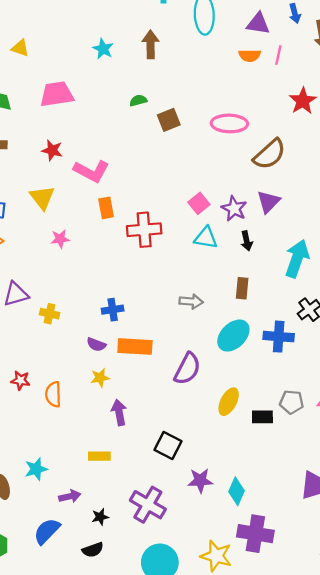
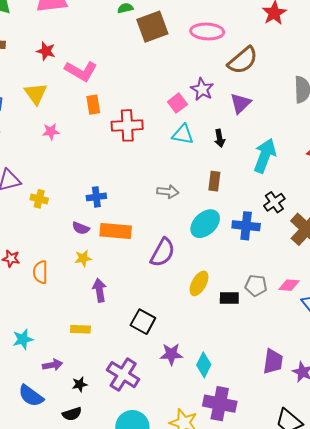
brown square: (169, 120) -> (152, 27), size x1.5
purple star: (234, 209) -> (202, 89), moved
blue semicircle: (47, 531) -> (31, 396), turned -100

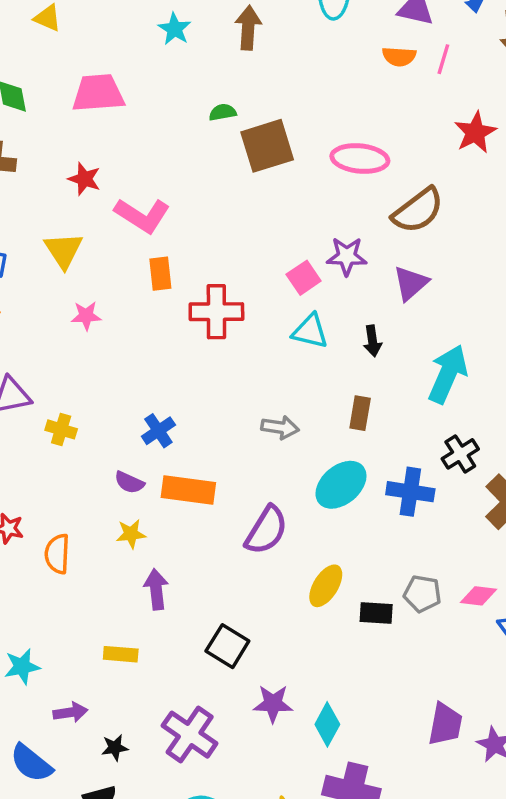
purple star: (202, 89) -> (347, 256), turned -30
blue cross: (96, 197) -> (158, 431), turned -30

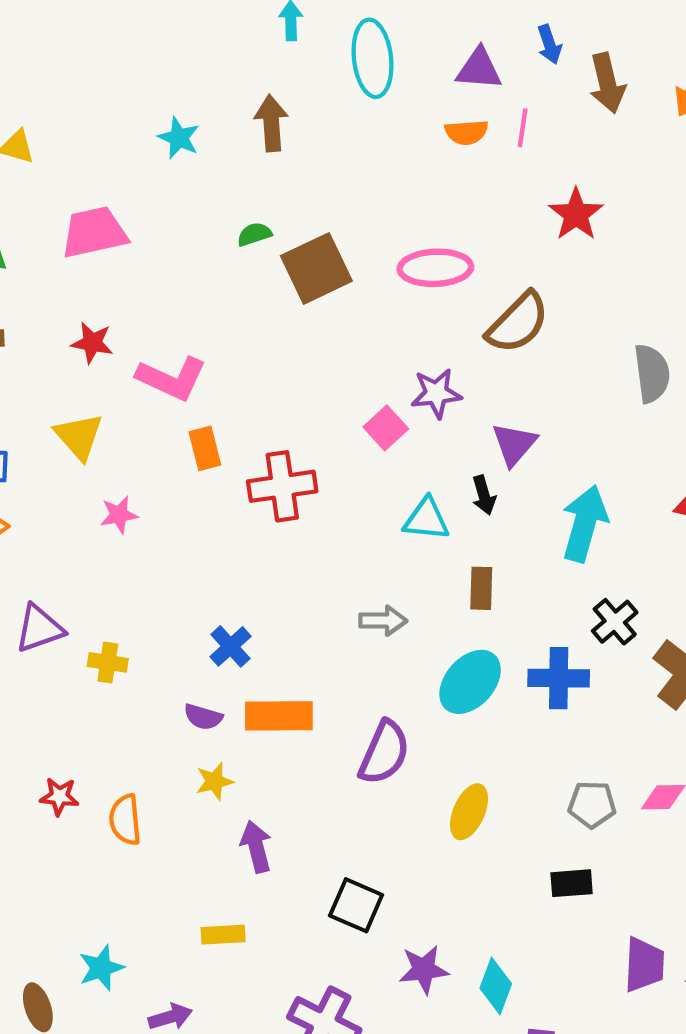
purple triangle: (411, 283) -> (514, 444), moved
cyan triangle: (310, 331) -> (426, 519), moved
black rectangle: (376, 613) -> (572, 883), moved

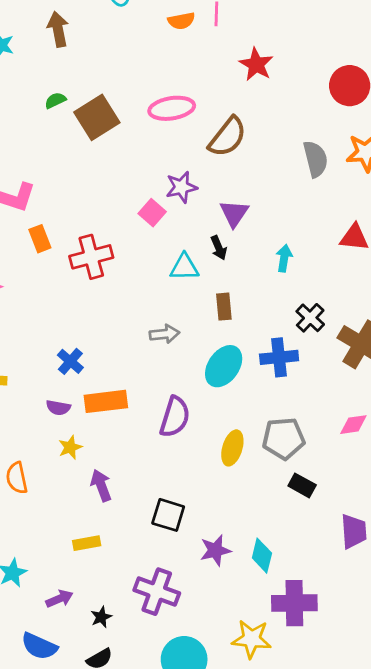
cyan arrow: (585, 523) -> (284, 258), size x0.6
gray pentagon: (592, 804) -> (284, 438), moved, size x1.4
black rectangle: (572, 883) -> (302, 485), turned 40

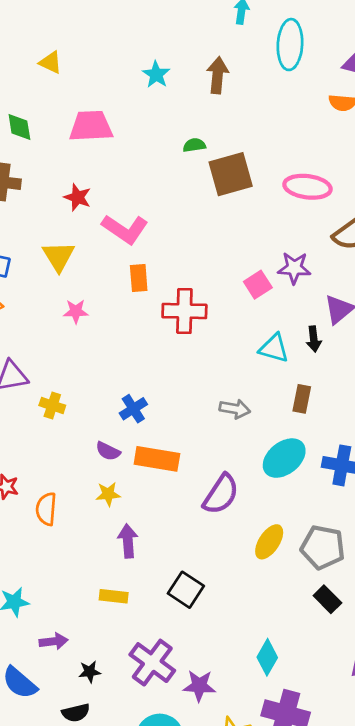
yellow rectangle: (87, 543) -> (114, 596), moved
purple star: (215, 550) -> (199, 686), moved

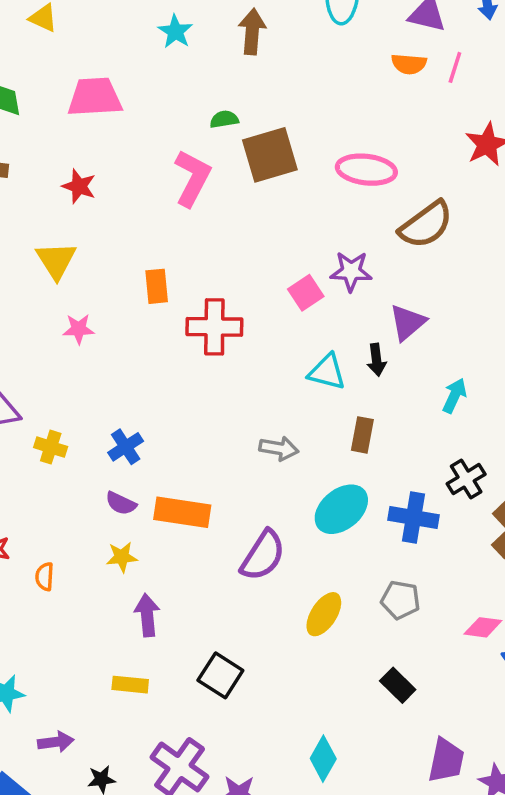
pink L-shape: (125, 229) -> (192, 178), moved, turned -96
blue cross: (133, 409) -> (126, 447), moved
orange semicircle: (46, 509) -> (45, 577), size x0.7
gray pentagon: (323, 547) -> (400, 600), moved, size x0.7

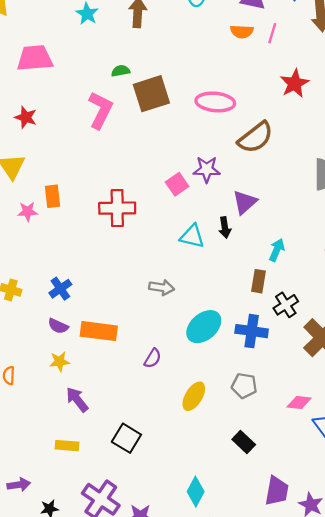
orange rectangle: (157, 286) -> (53, 196), moved
brown rectangle: (362, 435) -> (259, 281), moved
purple semicircle: (263, 555) -> (153, 358), size x0.6
purple arrow: (147, 615) -> (77, 400), turned -32

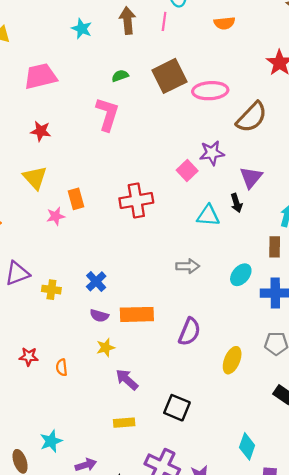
pink line: (272, 33) -> (164, 21), moved
brown square: (151, 94) -> (170, 76), moved
cyan ellipse: (204, 327) -> (241, 275), moved, size x0.7
purple semicircle: (153, 358) -> (189, 332), size x1.5

